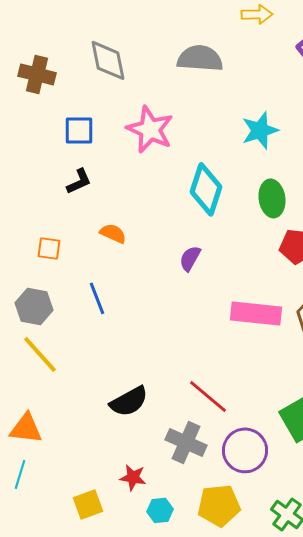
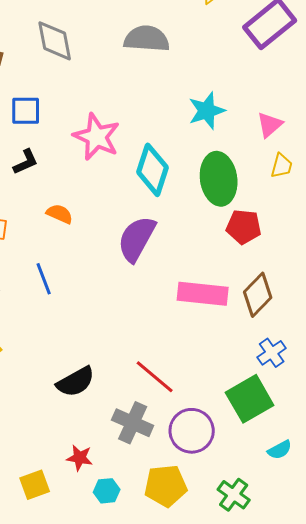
pink star: (150, 129) -> (97, 137), moved
green ellipse: (272, 198) -> (219, 179), size x1.4
purple semicircle: (190, 258) -> (137, 239), size x1.8

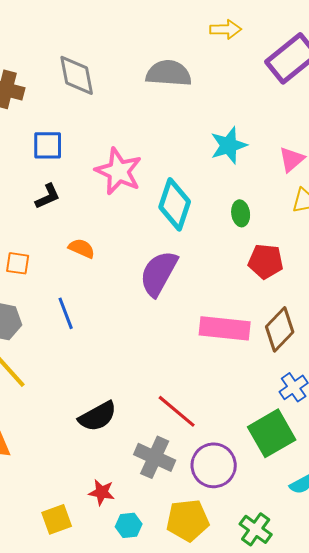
green ellipse: (219, 179) -> (241, 213), size x0.5

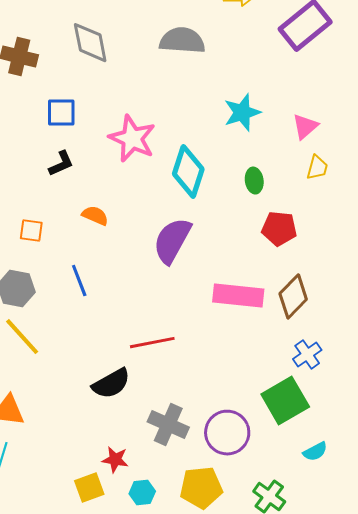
red line: (177, 411) -> (152, 343), moved, turned -51
yellow square: (57, 519) -> (89, 488), moved

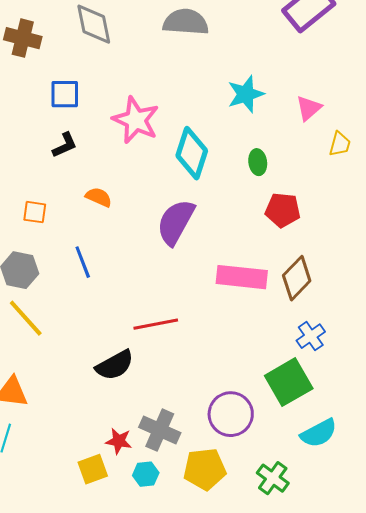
yellow trapezoid: (317, 168) -> (340, 144), moved
gray cross: (168, 425) -> (160, 430), moved
cyan semicircle: (315, 452) -> (319, 433), size x1.5

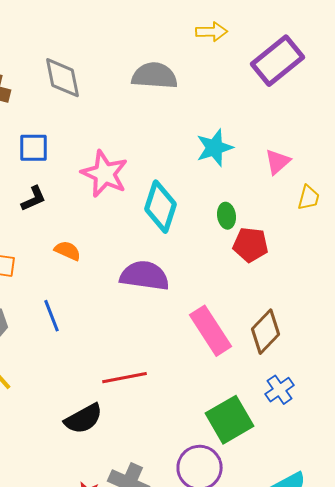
red pentagon: (283, 210) -> (251, 245), moved
purple semicircle: (176, 222) -> (145, 276), turned 69
pink rectangle: (242, 277) -> (211, 331), turned 51
green square: (289, 382) -> (230, 420), moved

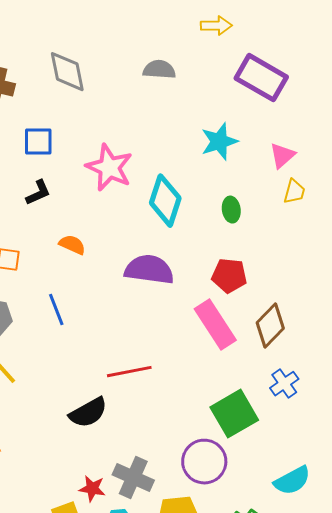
purple rectangle: (278, 61) -> (261, 78), moved, turned 69
gray semicircle: (155, 76) -> (159, 70), size x0.7
yellow trapezoid: (309, 198) -> (294, 192), moved
red pentagon: (251, 245) -> (229, 276), moved

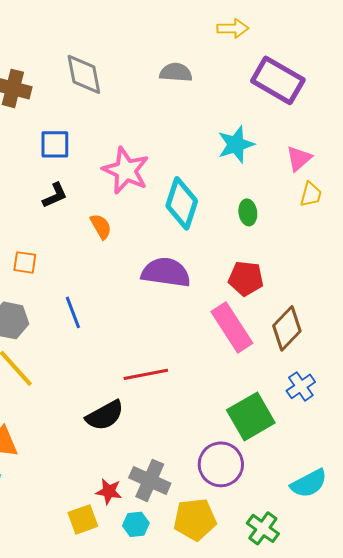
orange semicircle: (72, 245) -> (101, 226), moved, turned 36

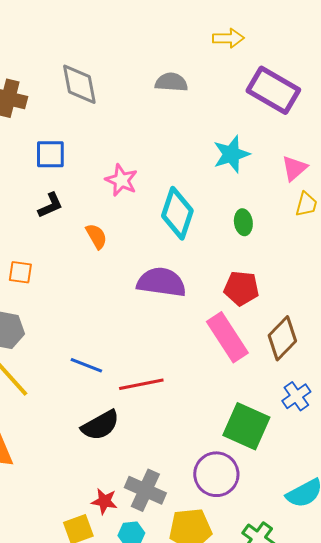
pink star: (126, 170) -> (121, 180), size x0.7
blue line: (73, 312) -> (86, 365), moved, turned -48
green square: (251, 416) -> (246, 426), turned -36

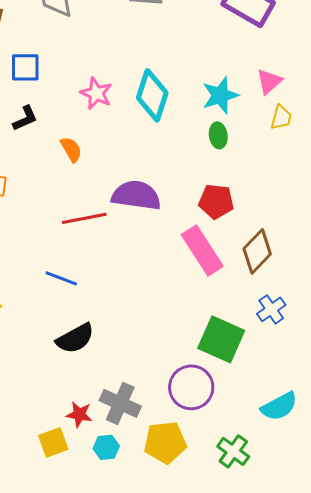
cyan star: (231, 154) -> (220, 95), moved
cyan diamond: (177, 213) -> (152, 95), moved
red line: (141, 384) -> (84, 218), moved

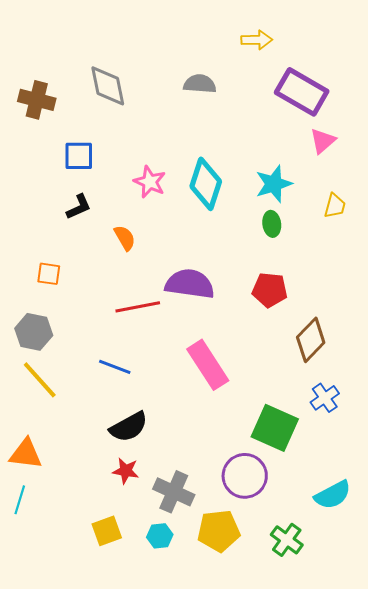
pink triangle: (269, 81) -> (323, 141), moved
pink rectangle: (202, 250) -> (208, 365), moved
red star: (79, 414) -> (126, 471), moved

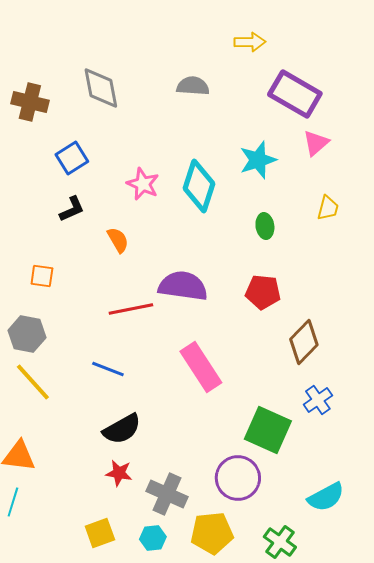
blue square: (79, 156) -> (72, 158), turned -32
cyan star: (274, 184) -> (258, 160), moved

